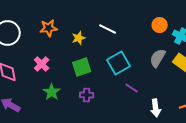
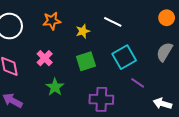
purple cross: (87, 95) -> (101, 99), moved, size x1.6
white arrow: (156, 108) -> (162, 104), turned 114

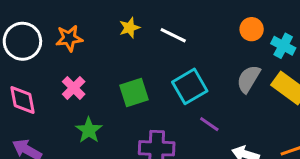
orange star: (52, 21) -> (69, 38), moved
yellow star: (83, 31) -> (129, 28), moved

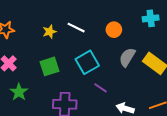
yellow star: (129, 28) -> (50, 32), moved
orange circle: (252, 29) -> (114, 30), moved
cyan cross: (283, 46) -> (151, 18), moved, turned -35

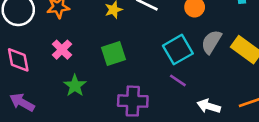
cyan square: (87, 62) -> (178, 50), moved

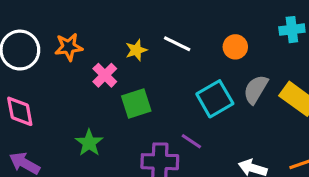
pink cross: (62, 50) -> (105, 75), moved
purple line: (178, 80) -> (191, 141), moved

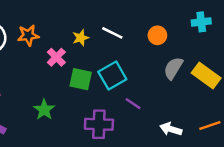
cyan square: (215, 99) -> (112, 76), moved
green square: (136, 104) -> (81, 79), turned 30
purple line: (191, 141) -> (133, 104), moved

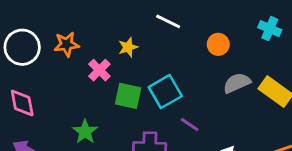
cyan cross: (201, 22) -> (270, 29), turned 30
white line: (112, 33) -> (168, 21), moved
gray semicircle: (173, 68) -> (237, 83), turned 35

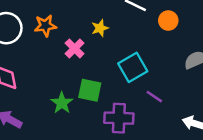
orange circle: (218, 44) -> (168, 21), moved
green square: (128, 96) -> (90, 90), moved

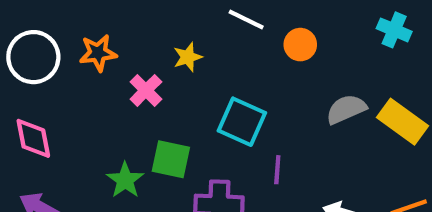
cyan square: (133, 67) -> (242, 122), turned -36
purple line: (154, 97) -> (277, 170), turned 60

